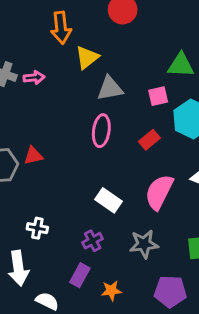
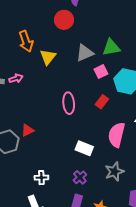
gray triangle: (110, 88) -> (85, 53), moved

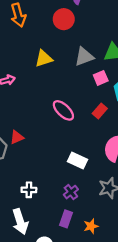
orange arrow: (26, 41) -> (18, 15), moved
yellow triangle: (48, 57) -> (44, 59), turned 30
pink ellipse: (69, 103) -> (63, 110), turned -45

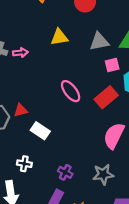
red rectangle: (100, 111) -> (106, 97), size x1.5
white rectangle: (77, 161) -> (40, 131), moved
purple cross: (71, 192) -> (65, 172), turned -32

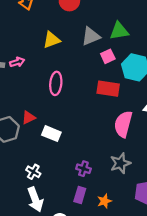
pink ellipse: (71, 91) -> (56, 83), moved, turned 55
red rectangle: (106, 97) -> (108, 89), turned 60
white cross: (24, 164) -> (33, 172), moved, turned 32

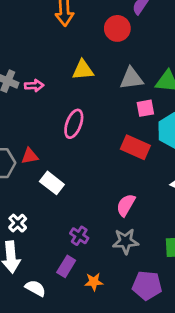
pink semicircle: (123, 124) -> (126, 205), moved, size x0.7

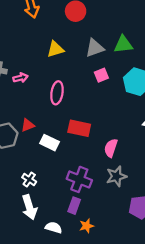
pink arrow: (34, 86) -> (20, 78), moved
pink square: (145, 108) -> (101, 75), moved
red rectangle: (135, 147) -> (79, 128), moved
purple cross: (79, 236) -> (79, 179), size x1.6
orange star: (94, 282) -> (87, 226), moved

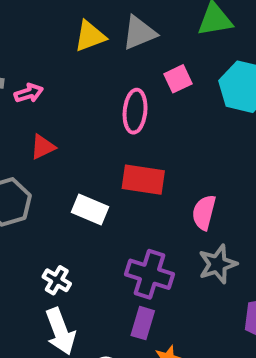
gray triangle: (95, 48) -> (139, 33), moved
pink ellipse: (57, 93) -> (135, 111), moved
red triangle: (28, 125) -> (43, 147), moved

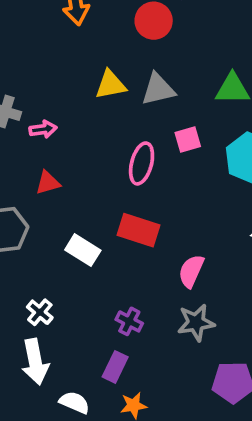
purple cross: (149, 274) -> (129, 321), size x0.6

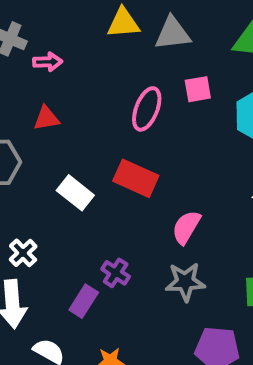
purple rectangle: (115, 367) -> (84, 301), moved

